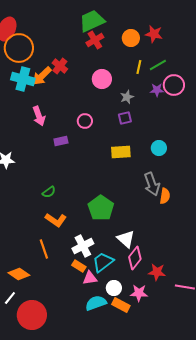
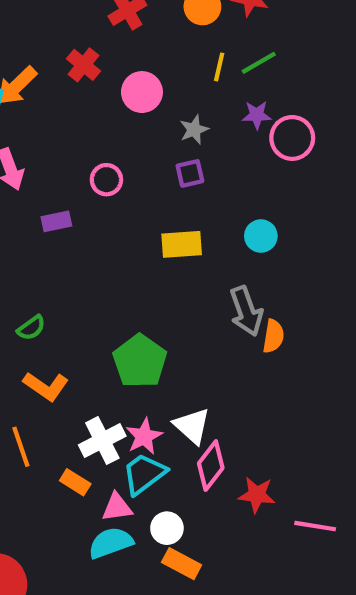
red cross: (60, 66) -> (83, 65), moved
pink circle: (174, 85) -> (292, 138), moved
orange rectangle: (79, 266) -> (75, 482), moved
pink star: (139, 293) -> (144, 436), moved, turned -30
cyan semicircle: (96, 303) -> (111, 543), moved

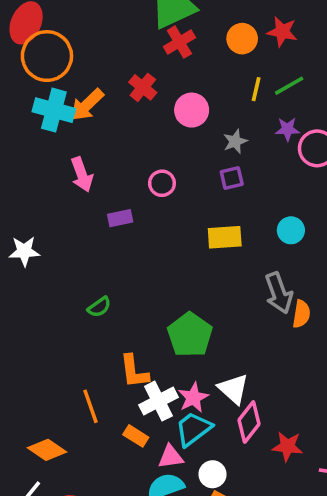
orange L-shape: (46, 386) -> (134, 371), moved, turned 48

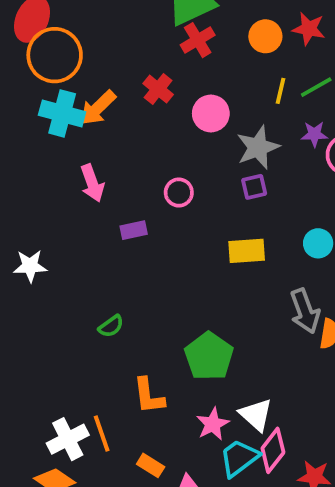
gray star: (235, 141) -> (258, 147), size x1.6
white cross: (158, 401) -> (68, 439), moved
cyan trapezoid: (193, 429) -> (239, 458), moved

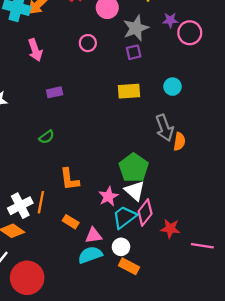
pink circle: (179, 193) -> (88, 43), moved
purple rectangle: (134, 230) -> (55, 92), moved
green pentagon: (209, 356) -> (134, 168), moved
orange line: (102, 433) -> (41, 202), turned 30

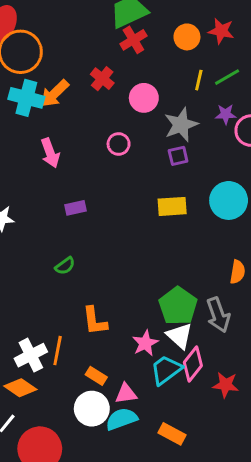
cyan circle: (173, 87) -> (229, 200), size x1.6
gray arrow: (165, 128) -> (218, 315), moved
white circle: (121, 247) -> (92, 409), moved, size x1.5

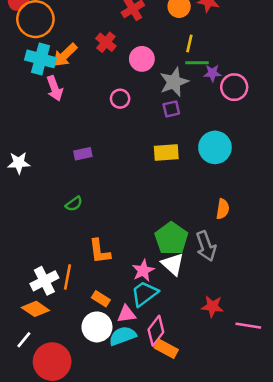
green line: (227, 77) -> (197, 63), moved, turned 30
pink arrow: (50, 153) -> (55, 88), moved
pink diamond: (193, 364) -> (156, 331), moved
cyan trapezoid: (166, 370) -> (144, 294), moved

